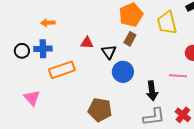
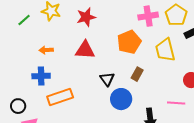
brown rectangle: (130, 39) -> (137, 74), moved
red triangle: (87, 43) -> (85, 50), moved, size x1.5
black circle: (22, 51) -> (18, 106), moved

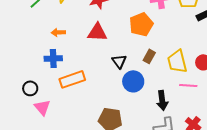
yellow trapezoid: (165, 50) -> (177, 61), moved

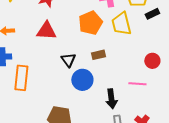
brown rectangle: (149, 56) -> (98, 55), turned 48
yellow trapezoid: (177, 61) -> (121, 24), moved
orange rectangle: (72, 79) -> (21, 78), turned -65

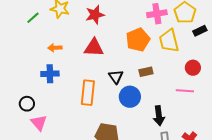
red circle: (152, 61) -> (193, 68), moved
orange rectangle: (21, 78) -> (88, 93), moved
pink line: (137, 84) -> (185, 91), moved

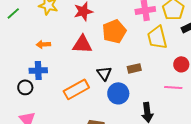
green line: (33, 18) -> (13, 13), moved
orange pentagon: (138, 40) -> (114, 31), moved
orange rectangle: (88, 93) -> (76, 89), turned 55
black circle: (27, 104) -> (25, 87), moved

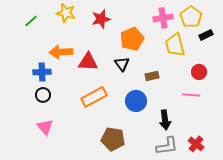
orange arrow: (43, 44) -> (61, 52), size x1.6
red triangle: (82, 44) -> (88, 62), moved
blue cross: (38, 70) -> (42, 72), moved
black triangle: (104, 73) -> (122, 64), moved

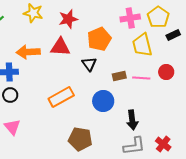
red triangle: (88, 62) -> (60, 47), moved
pink line: (191, 95) -> (141, 78), moved

